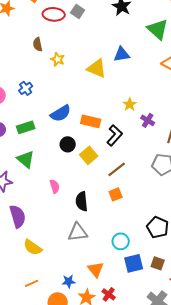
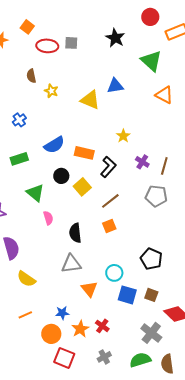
gray square: (78, 11) -> (71, 43), turned -32
purple cross: (148, 120) -> (142, 162), moved
green triangle: (26, 159) -> (35, 193), moved
blue square: (134, 263) -> (127, 295), turned 30
orange triangle: (96, 269) -> (89, 289), moved

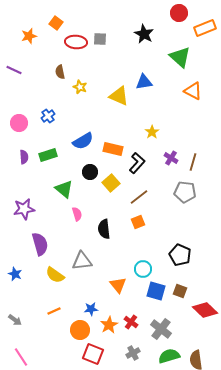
gray triangle: (71, 264) -> (82, 261), moved
gray cross: (151, 333) -> (161, 329), moved

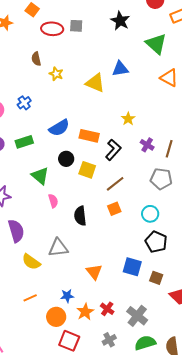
yellow square: (111, 183) -> (87, 170), turned -30
cyan circle: (143, 269) -> (150, 214), moved
blue square: (156, 291) -> (132, 267), moved

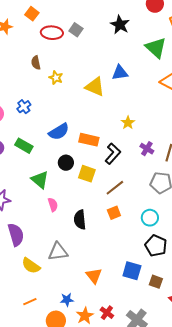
gray square: (76, 26) -> (76, 30), turned 32
green rectangle: (24, 142) -> (24, 146), turned 48

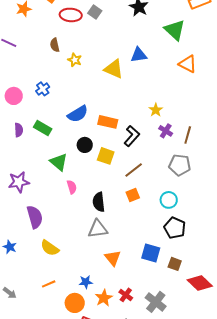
yellow star: (128, 123) -> (156, 110), moved
gray triangle: (58, 252) -> (98, 229), moved

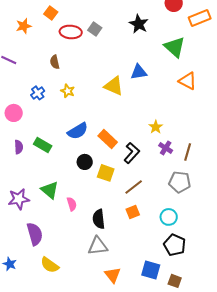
yellow star: (75, 60) -> (68, 91), moved
blue cross: (43, 89) -> (38, 93), moved
orange rectangle: (108, 122) -> (108, 139), turned 30
green triangle: (59, 162) -> (50, 190), moved

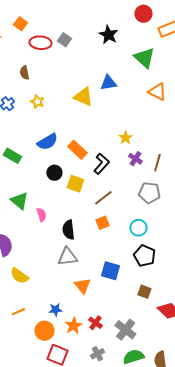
blue square: (151, 270) -> (110, 271), moved

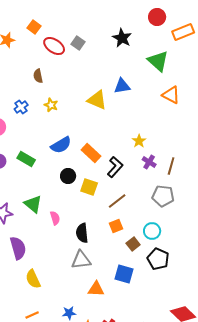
red ellipse: (40, 43) -> (54, 46), turned 30
yellow semicircle: (19, 276) -> (33, 279), turned 30
orange triangle: (82, 286) -> (96, 289), turned -48
brown square: (144, 292) -> (133, 244), moved, turned 32

